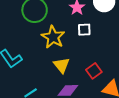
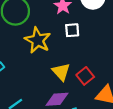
yellow triangle: (61, 65) -> (61, 72), moved

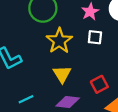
yellow triangle: (61, 72) -> (62, 74), moved

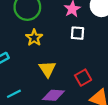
yellow star: (59, 41) -> (34, 38), moved, size x0.7

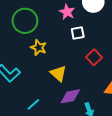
red square: (83, 78) -> (94, 57), moved

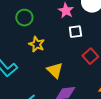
green circle: (25, 21) -> (24, 18), size x0.7

